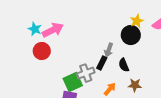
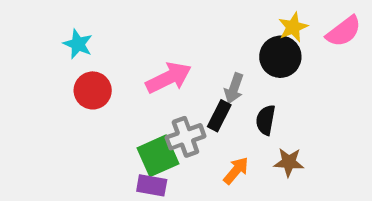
pink arrow: (53, 30) -> (169, 78), moved
black semicircle: (124, 65) -> (266, 120), turned 32

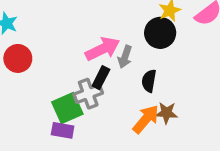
pink arrow: (169, 78) -> (103, 49), moved
black rectangle: (219, 116) -> (101, 78), moved
orange arrow: (236, 171) -> (146, 119), moved, size x1.4

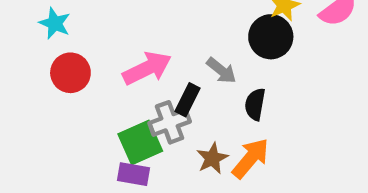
pink arrow: (103, 49) -> (147, 68), moved
gray arrow: (125, 57) -> (221, 71), turned -70
brown star: (167, 113) -> (212, 158), moved, turned -30

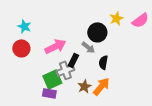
cyan star: (55, 23) -> (24, 26), moved
black circle: (271, 37) -> (97, 32), moved

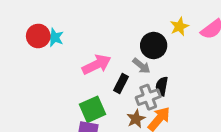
red circle: (21, 48) -> (38, 36), moved
gray cross: (65, 70) -> (148, 97), moved

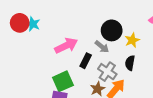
yellow star: (179, 26) -> (132, 40), moved
black semicircle: (162, 86) -> (130, 63), moved
gray cross: (148, 97) -> (107, 72), turned -36

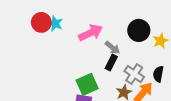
pink arrow: (66, 46) -> (91, 33), moved
gray arrow: (102, 47) -> (112, 48), moved
black semicircle: (130, 63) -> (158, 74), moved

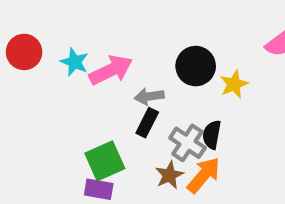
cyan star: (55, 24) -> (75, 62), moved
gray arrow: (112, 48) -> (149, 96), turned 133
black semicircle: (158, 74) -> (212, 135), moved

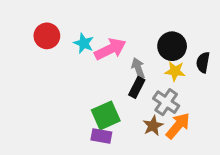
yellow star: (234, 84) -> (175, 71), moved, turned 30
gray arrow: (149, 96) -> (138, 68), turned 78
black semicircle: (212, 135) -> (203, 62), moved

